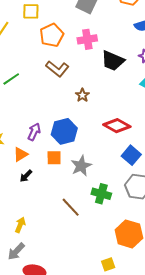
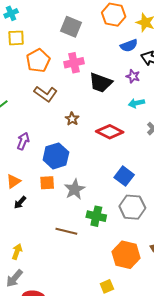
red diamond: (117, 126) -> (110, 132), moved
purple arrow: (34, 132) -> (23, 141), moved
brown line: (71, 207) -> (66, 231), turned -30

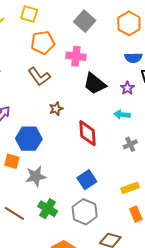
red diamond: (110, 132) -> (87, 133), turned 40

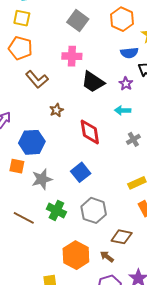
orange pentagon: (43, 43) -> (20, 48), moved, turned 30
blue square: (87, 180) -> (81, 172), moved

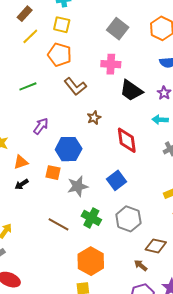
orange hexagon: (76, 255) -> (91, 261), moved

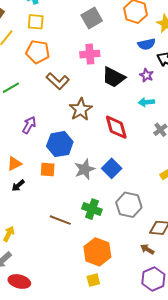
gray square: (118, 29) -> (92, 18), turned 30
brown star: (94, 118) -> (81, 109), size x1.6
gray star: (78, 186) -> (85, 169), moved

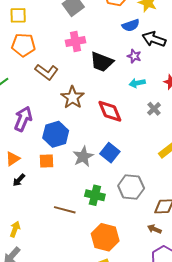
purple arrow: (29, 125) -> (23, 119), size x1.4

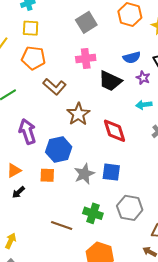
blue semicircle: (131, 25) -> (132, 57), moved
purple arrow: (23, 119) -> (27, 132), turned -45
blue square: (110, 153) -> (111, 172), turned -36

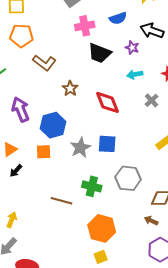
blue semicircle: (132, 57) -> (118, 18), moved
pink cross: (86, 58) -> (85, 26), moved
brown star: (78, 114) -> (70, 88), size x0.7

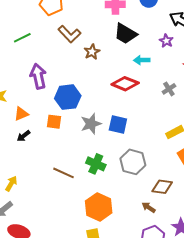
purple star: (132, 48) -> (166, 41), moved
cyan arrow: (135, 74) -> (142, 60), moved
brown star: (70, 88) -> (92, 52), moved
red diamond: (107, 102) -> (125, 84), turned -56

